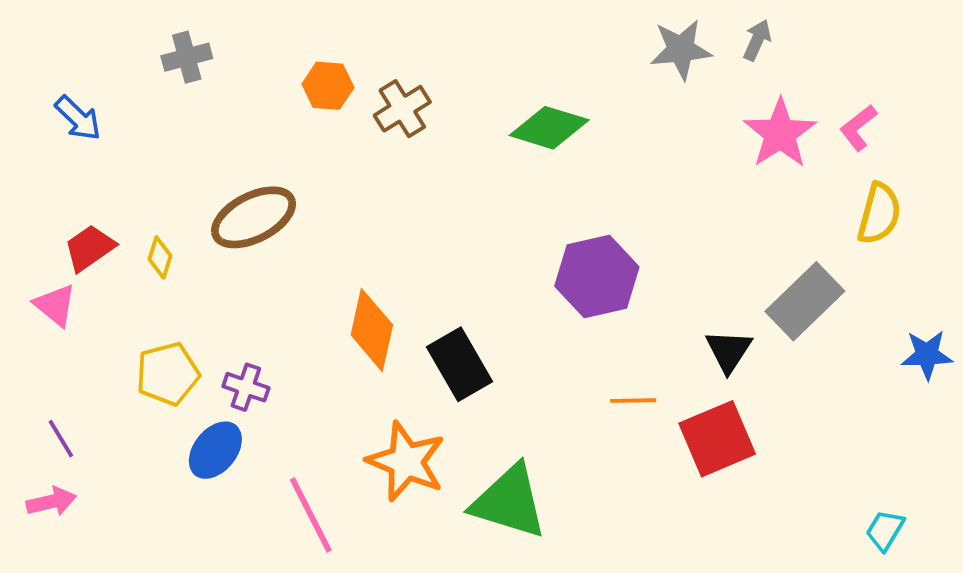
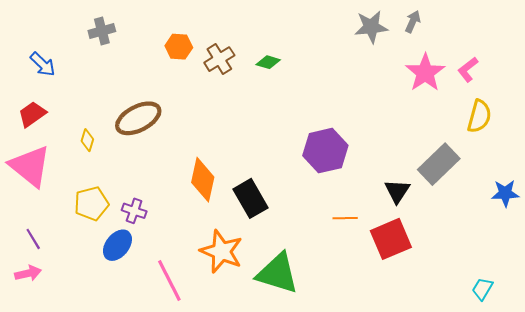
green diamond: (549, 128) -> (268, 62), moved, size x0.6
red trapezoid: (89, 248) -> (32, 114), moved
pink triangle: (55, 305) -> (30, 166), size x1.8

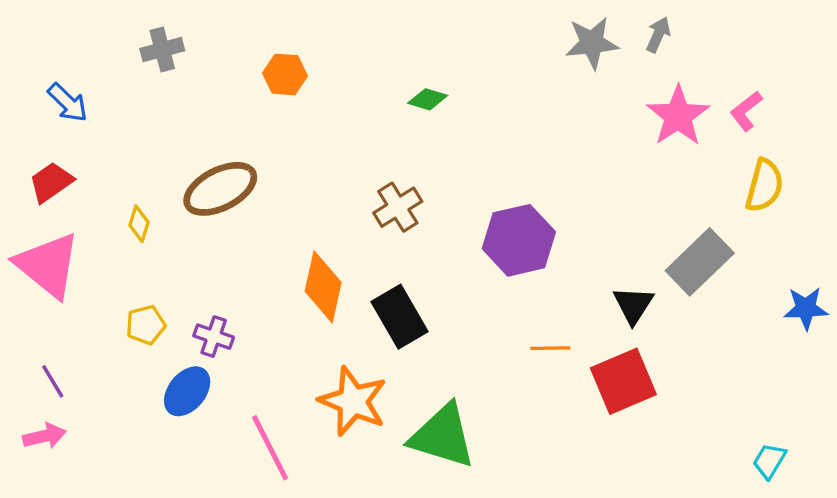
brown cross: (219, 59) -> (398, 207), moved
yellow pentagon: (91, 204) -> (146, 325), size x0.7

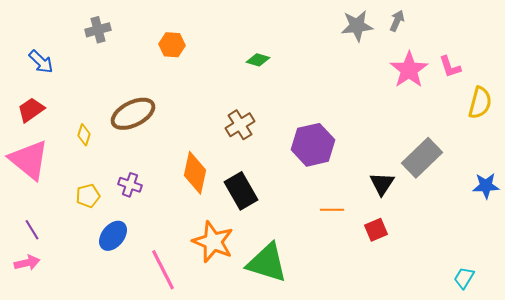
pink L-shape: (746, 111) -> (450, 67), turned -70
yellow semicircle: (764, 186) -> (480, 103), moved
purple cross: (214, 337) -> (130, 185), moved
red square: (623, 381) -> (376, 230), size x0.6

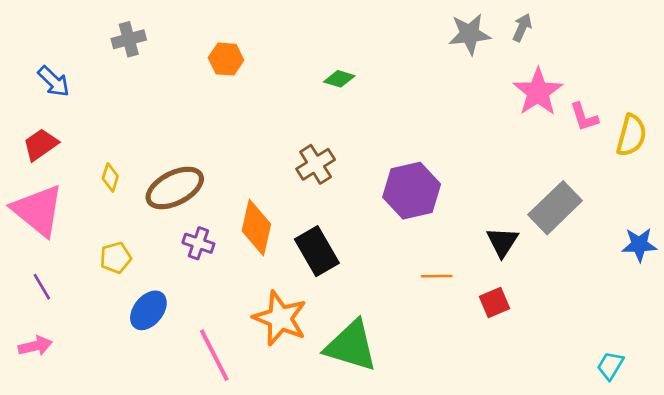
pink L-shape: (450, 67) -> (584, 117), moved
brown ellipse: (133, 114) -> (175, 188), moved
purple cross: (130, 185) -> (198, 243), moved
purple line: (32, 230) -> (42, 287), moved

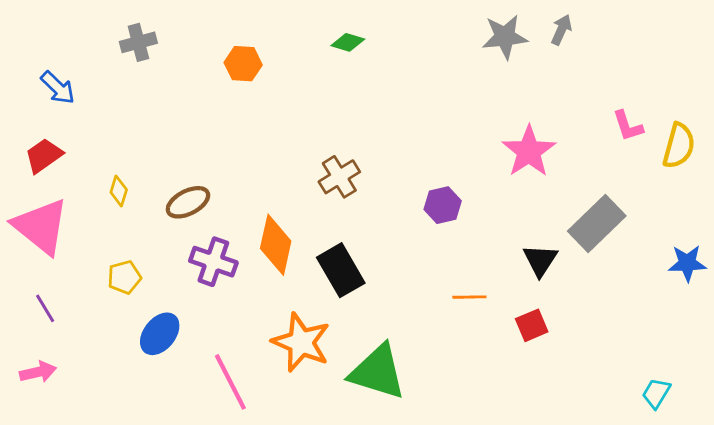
green diamond: (339, 79) -> (348, 42), moved
pink star: (538, 92) -> (529, 151), moved
brown ellipse: (175, 188) -> (188, 202), size x0.7
purple hexagon: (412, 191) -> (443, 205), size x0.6
purple cross: (198, 243) -> (213, 262), size x1.4

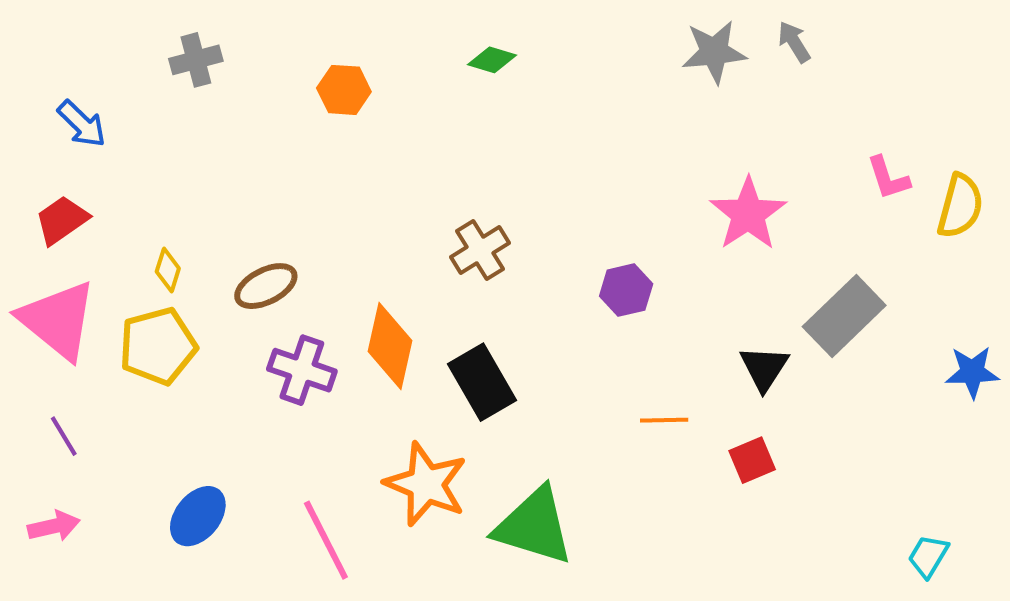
gray arrow: (561, 30) -> (794, 42), turned -56
yellow pentagon: (124, 277) -> (158, 346), moved, size x1.6
blue ellipse: (160, 334) -> (198, 516), moved

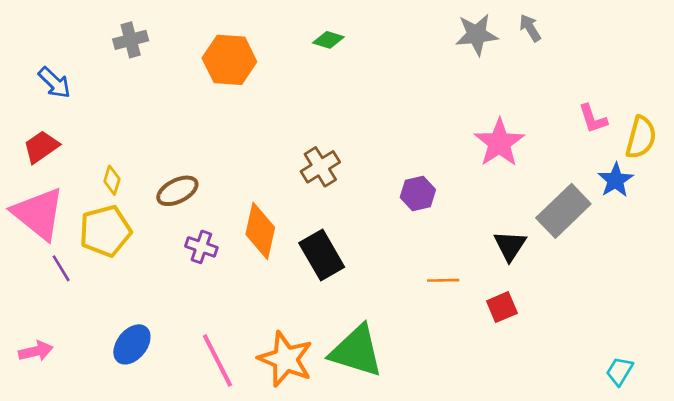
orange hexagon: (344, 90) -> (229, 60), size x1.5
purple cross: (302, 370) -> (201, 247), size x0.7
blue star: (972, 372) -> (616, 180), moved, turned -30
purple line: (64, 436) -> (61, 268), moved
orange star: (426, 484) -> (286, 359), moved

